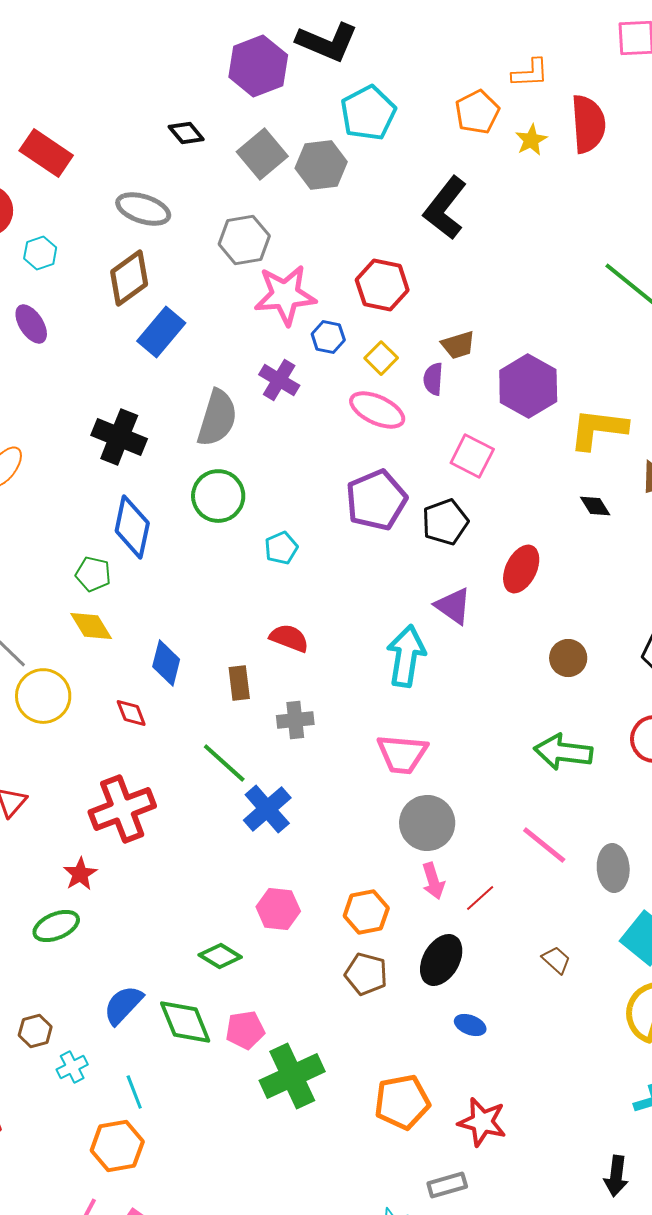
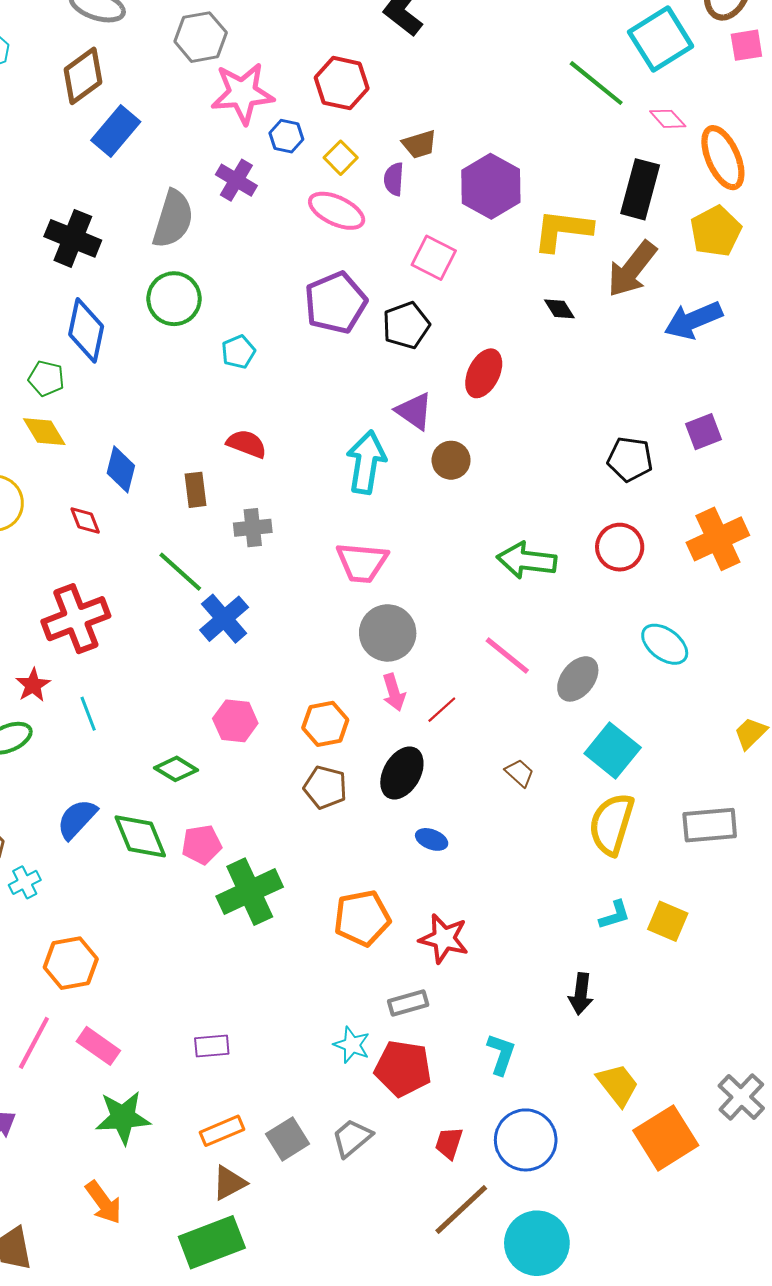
brown circle: (568, 658) -> (451, 460), moved
gray ellipse: (613, 868) -> (578, 679), turned 42
cyan line: (134, 1092) -> (88, 714), moved

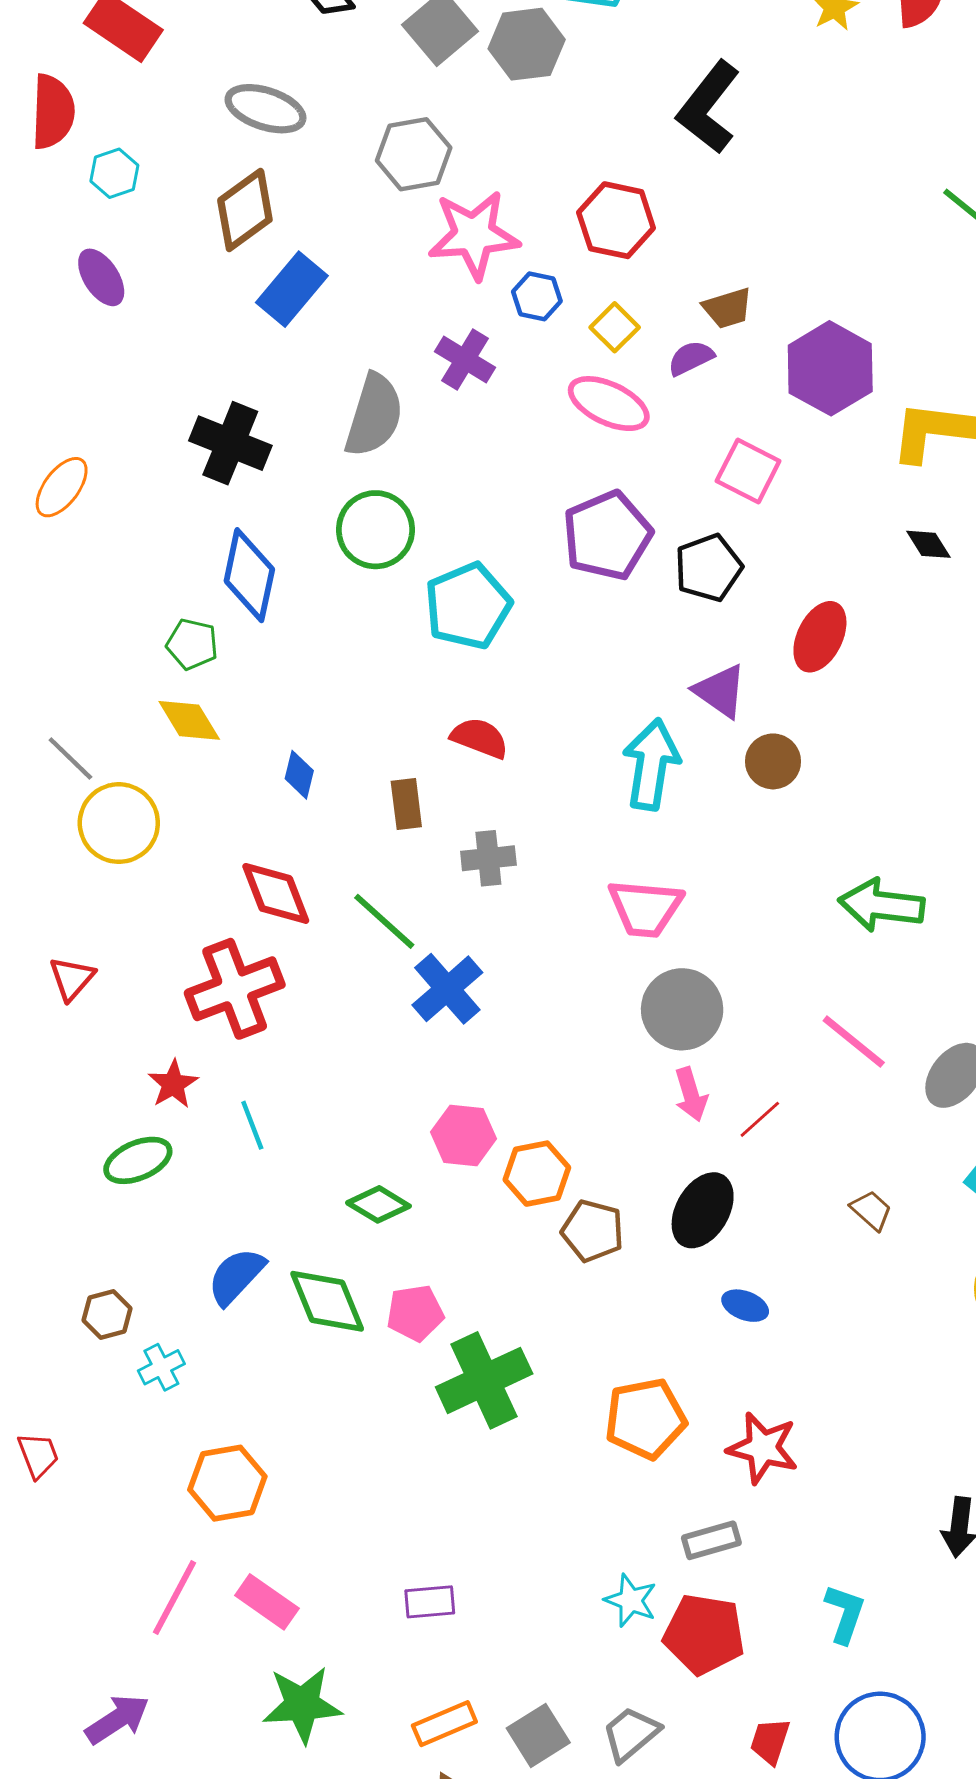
purple semicircle: (394, 179) -> (691, 358), turned 60
cyan pentagon: (238, 352) -> (468, 606), size x1.8
blue diamond: (121, 469) -> (299, 775), size x0.7
red diamond: (85, 521) -> (276, 893), moved, size x1.6
orange hexagon: (325, 724) -> (537, 1174), moved

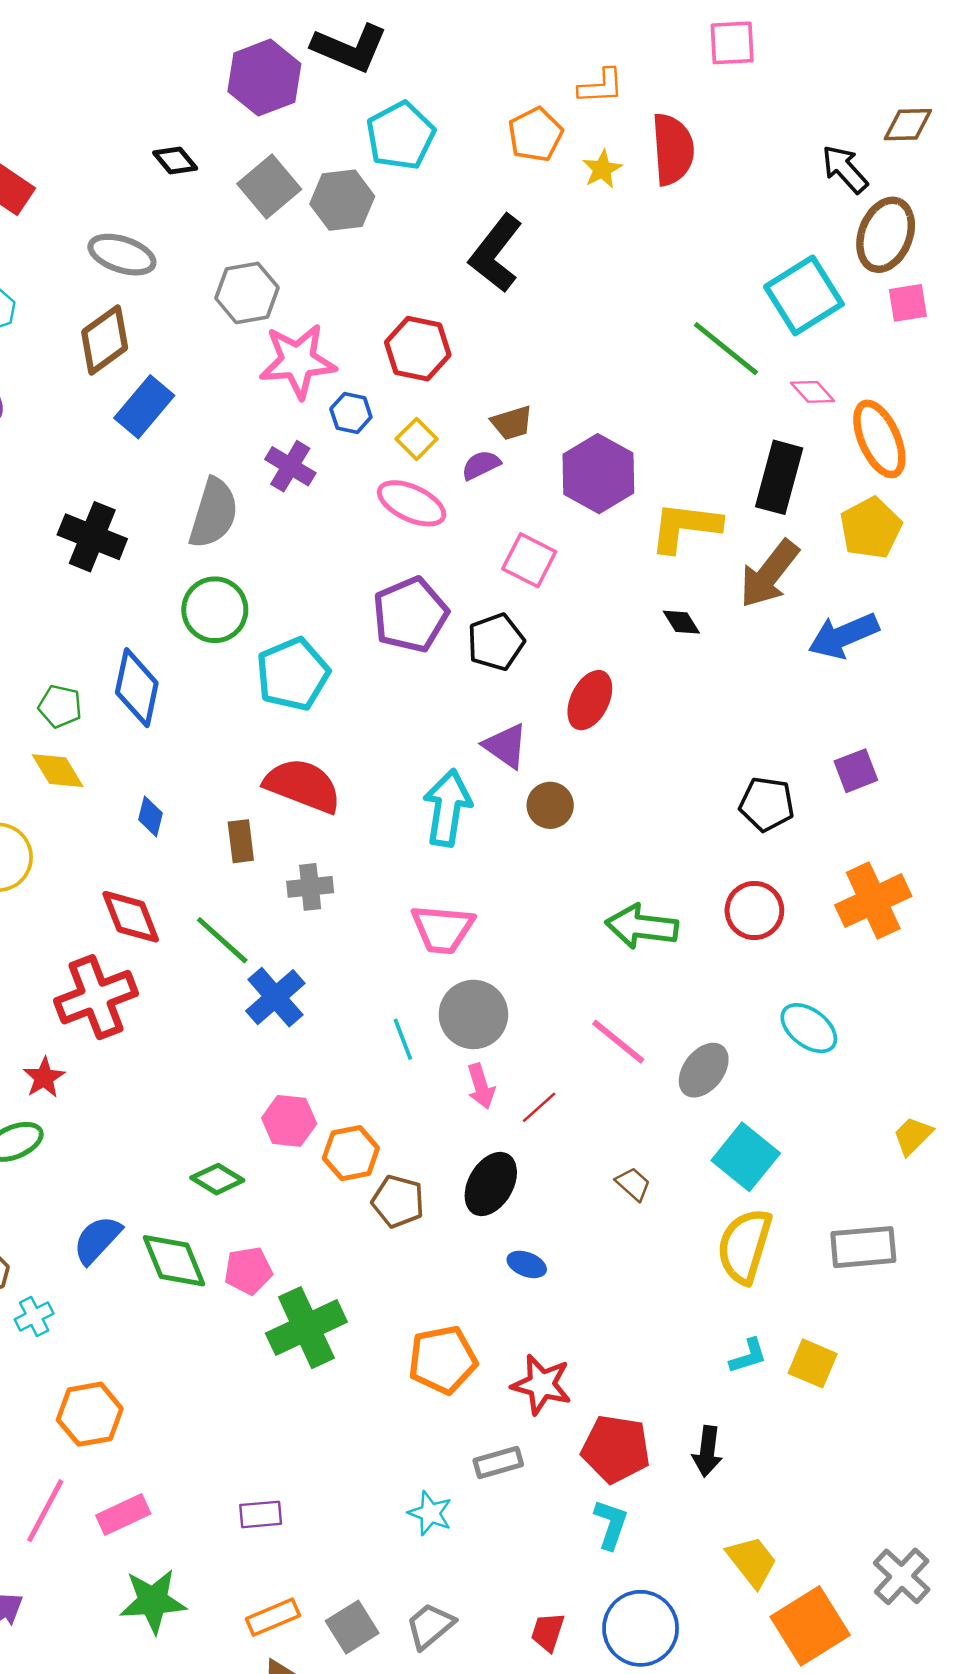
blue diamond: (249, 575) -> (137, 688), moved
red semicircle: (480, 738) -> (303, 785), size x1.6
cyan line: (252, 1125) -> (403, 1039), moved
pink rectangle: (267, 1602) -> (123, 1514), turned -60
red pentagon: (704, 1634) -> (616, 1449), moved

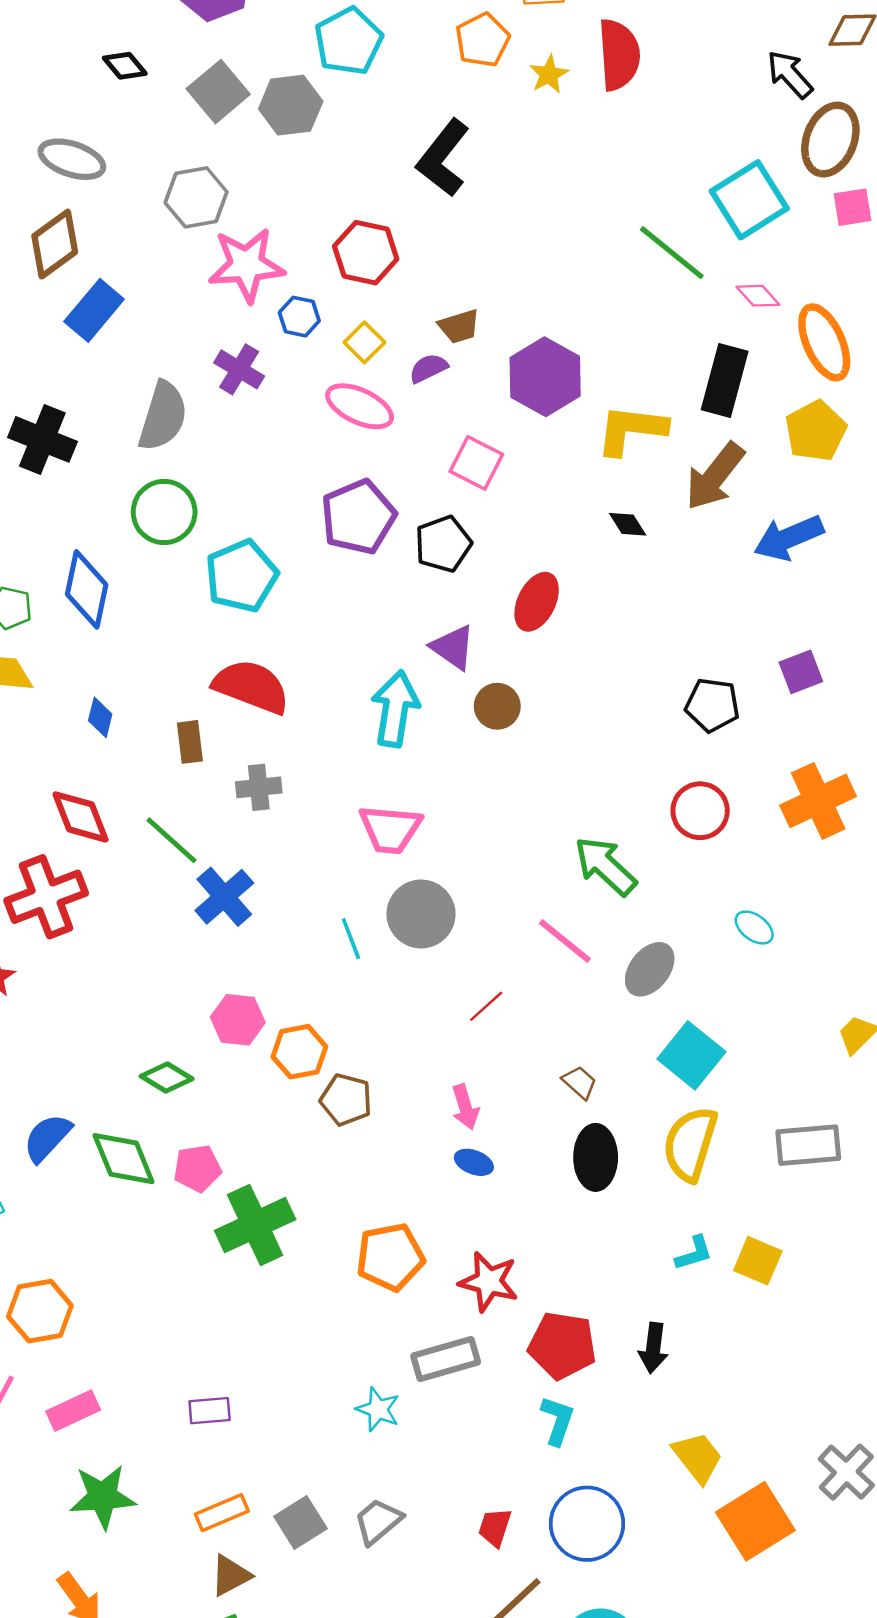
green arrow: (642, 927) -> (605, 866), moved, turned 36
cyan ellipse: (809, 1028) -> (754, 928), size x0.7
pink arrow: (481, 1086) -> (465, 1107), moved
black ellipse: (491, 1184) -> (596, 1157), moved, turned -30
gray rectangle: (498, 1462) -> (446, 1359), size x1.4

